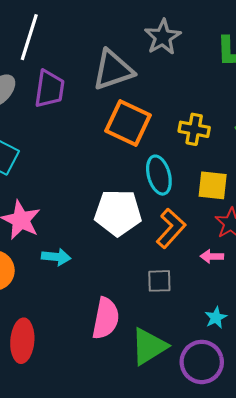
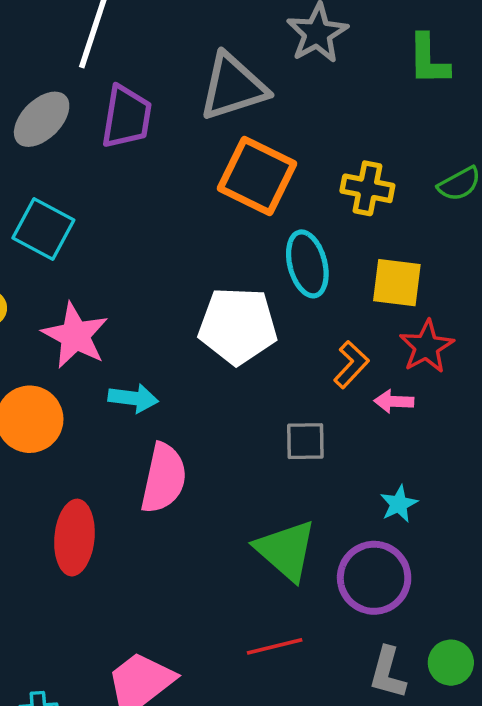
orange L-shape: (171, 228) -> (351, 365), moved, size x0.7
pink semicircle: (106, 318) -> (164, 478), moved
green triangle: (149, 346) -> (286, 550), turned -48

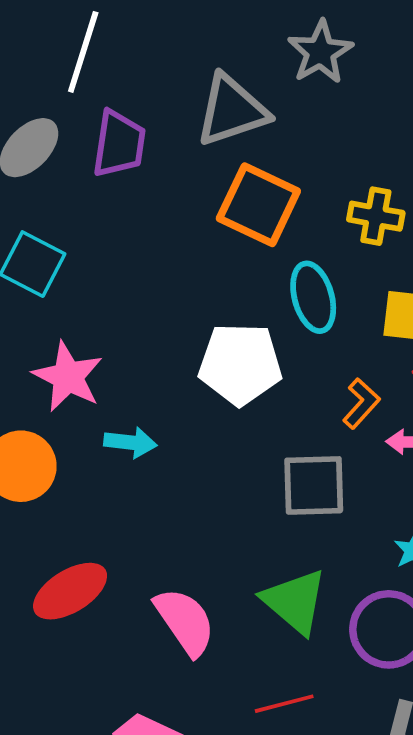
gray square: (305, 441) -> (314, 485), size x1.5
pink semicircle: (164, 478) -> (185, 622), moved, turned -46
red ellipse: (74, 538) -> (70, 591), turned 54

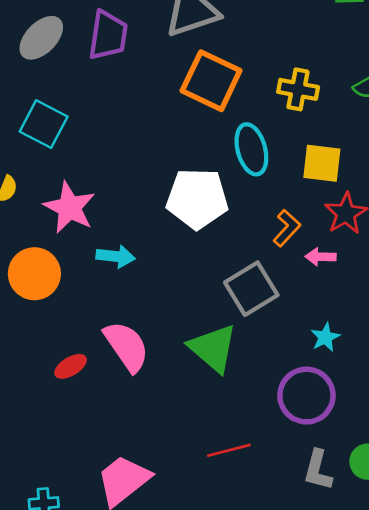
gray square: (314, 485) -> (251, 289), turned -30
red ellipse: (70, 591) -> (71, 366), size x0.6
green triangle: (295, 601) -> (213, 348), moved
pink semicircle: (185, 622) -> (127, 346), moved

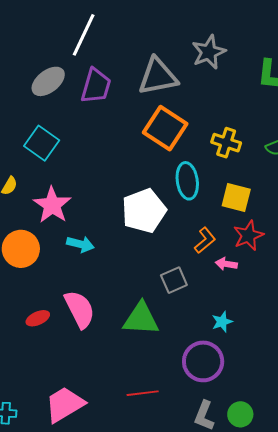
white pentagon: (197, 199) -> (144, 211), turned -30
gray square: (251, 289) -> (174, 280), size x0.7
green triangle: (213, 348) -> (141, 319), turned -45

